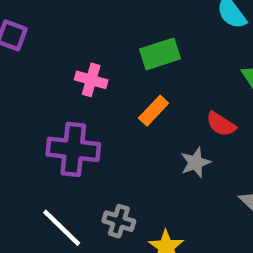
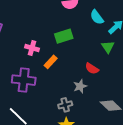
orange rectangle: (154, 111) -> (51, 62), moved
gray cross: (119, 221) -> (65, 105), moved, turned -32

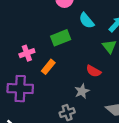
cyan semicircle: (97, 17) -> (87, 21), moved
pink cross: (32, 48) -> (27, 53), turned -32

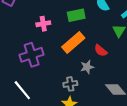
orange rectangle: (48, 67) -> (73, 42), moved, size x1.6
purple cross: (20, 89) -> (32, 55), turned -30

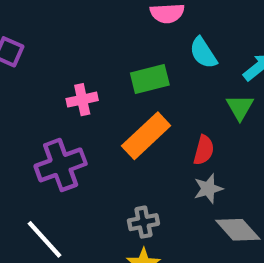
red semicircle: (101, 51) -> (204, 150), turned -112
gray star: (87, 67) -> (208, 189), moved

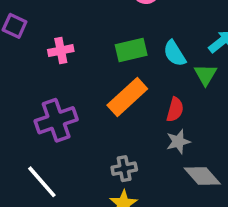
cyan semicircle: (203, 53) -> (175, 53), moved
pink cross: (82, 100) -> (61, 51), moved

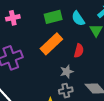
gray star: (178, 142) -> (67, 72), moved
gray cross: (124, 169) -> (66, 91), moved

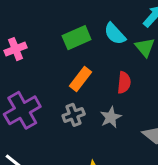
orange rectangle: (51, 44) -> (81, 79), size x0.7
gray cross: (66, 91) -> (74, 115), moved

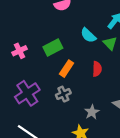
green rectangle: (77, 38) -> (53, 47), moved
gray star: (111, 117) -> (92, 112), moved

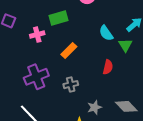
green rectangle: (53, 47) -> (59, 18), moved
orange rectangle: (67, 69) -> (69, 51), moved

